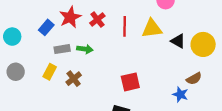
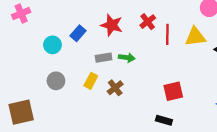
red star: (70, 17) -> (112, 25), turned -30
red cross: (97, 19) -> (148, 22), moved
blue rectangle: (46, 27) -> (78, 33), moved

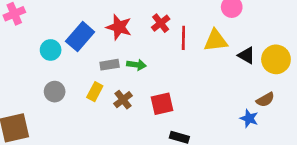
blue rectangle: (78, 33) -> (80, 37), size x1.5
red square: (173, 91) -> (162, 104), moved

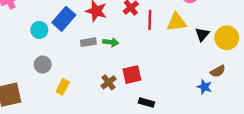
black triangle: (246, 55) -> (202, 34), turned 40
yellow rectangle: (95, 92) -> (63, 87), moved
brown cross: (123, 100) -> (108, 82), moved

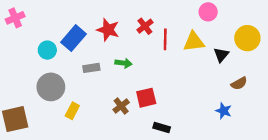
yellow circle: (227, 38) -> (247, 38), moved
gray rectangle: (88, 42) -> (91, 68), moved
gray circle: (43, 65) -> (51, 87), size x1.5
brown semicircle: (218, 71) -> (239, 83), moved

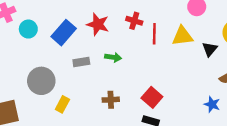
red cross: (145, 26) -> (134, 21), turned -35
cyan circle: (47, 50) -> (28, 29), moved
red square: (146, 98) -> (152, 97), moved, turned -36
brown cross: (121, 106) -> (111, 100), turned 35

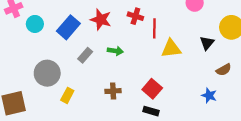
yellow triangle: (183, 36) -> (171, 49), moved
gray rectangle: (81, 62) -> (85, 55), turned -40

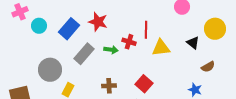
red cross: (135, 16) -> (129, 42), moved
black triangle: (207, 43) -> (193, 43), turned -32
gray rectangle: (85, 55) -> (84, 54), size x1.5

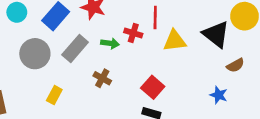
black triangle: (193, 43) -> (216, 34), size x1.6
gray circle: (50, 70) -> (35, 54), moved
brown cross: (109, 86) -> (102, 78), moved, turned 32

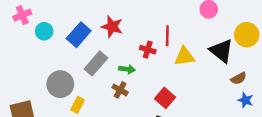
green arrow: (110, 43) -> (127, 69), moved
gray circle: (35, 54) -> (60, 84), moved
blue star: (219, 95) -> (246, 100), moved

